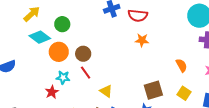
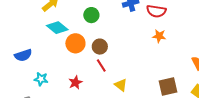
green circle: (62, 24) -> (91, 15), moved
cyan star: (63, 77) -> (41, 79), moved
red star: (52, 92) -> (75, 82), moved

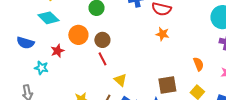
cyan diamond: (57, 28) -> (48, 18), moved
blue semicircle: (23, 55) -> (25, 43), turned 30
red star: (75, 82) -> (57, 51), moved

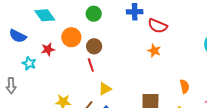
yellow triangle: (120, 80) -> (105, 89), turned 40

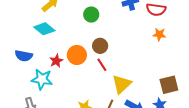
orange circle: (71, 37) -> (77, 55), moved
cyan star: (29, 63) -> (42, 79), size x1.5
yellow triangle: (105, 89) -> (122, 84), size x1.5

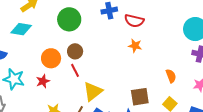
green circle: (91, 15) -> (69, 19), size x1.5
cyan diamond: (44, 29) -> (21, 29), turned -35
red star: (56, 61) -> (43, 81), moved

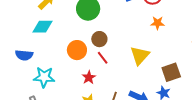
red star: (43, 81) -> (89, 77), moved
yellow triangle: (93, 91) -> (140, 55), moved

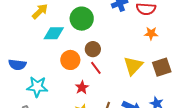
cyan diamond: (42, 27) -> (54, 33), moved
brown square: (171, 72) -> (162, 67), moved

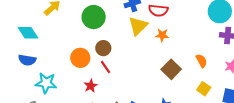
cyan diamond: (54, 33) -> (28, 33), moved, turned 55
yellow triangle: (133, 66) -> (138, 26), moved
brown square: (162, 67) -> (171, 69), turned -30

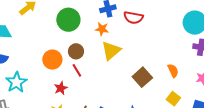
yellow triangle: (138, 26) -> (111, 51), moved
orange star: (162, 35) -> (102, 29), moved
cyan star: (46, 83) -> (16, 82), turned 30

